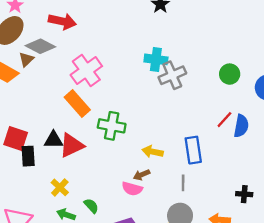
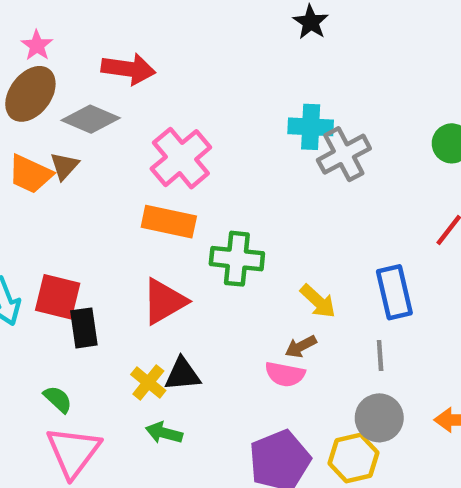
brown triangle: (26, 59) -> (64, 166), moved
orange rectangle: (77, 104) -> (169, 222), turned -32
black triangle: (53, 140) -> (182, 374), moved
yellow arrow: (153, 152) -> (318, 301), turned -144
green semicircle: (91, 206) -> (58, 399), moved

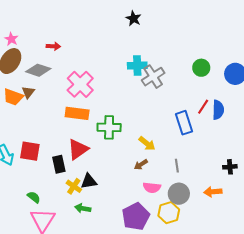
red arrow: (128, 69) -> (53, 46), size x0.6
blue rectangle: (394, 292) -> (184, 123), moved
black rectangle: (84, 328) -> (59, 164), moved
pink semicircle: (285, 374) -> (152, 188), moved

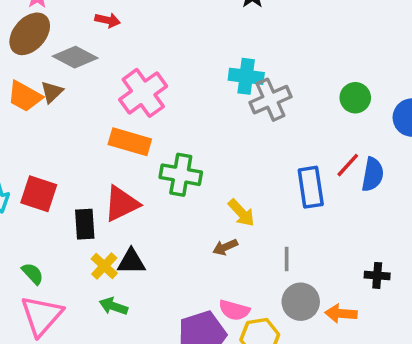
pink semicircle: (152, 188) -> (234, 310), moved
gray circle: (179, 194) -> (301, 302), moved

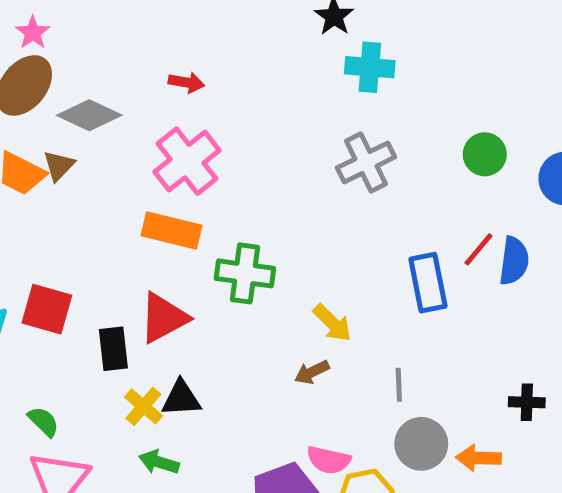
red arrow: (108, 20) -> (186, 82), moved
cyan cross: (246, 76) -> (370, 67), moved

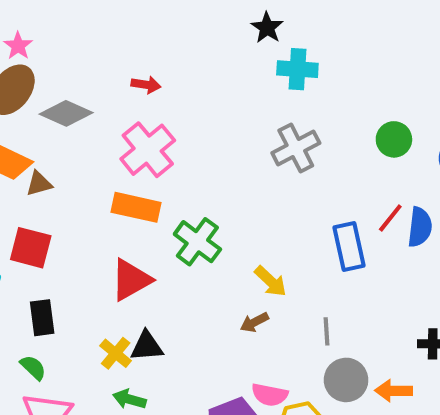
brown triangle: (59, 166) -> (39, 184), moved, turned 32
green cross: (245, 273) -> (197, 242), turned 30
red square: (47, 309) -> (31, 248), moved
black rectangle: (113, 349) -> (42, 318), moved

